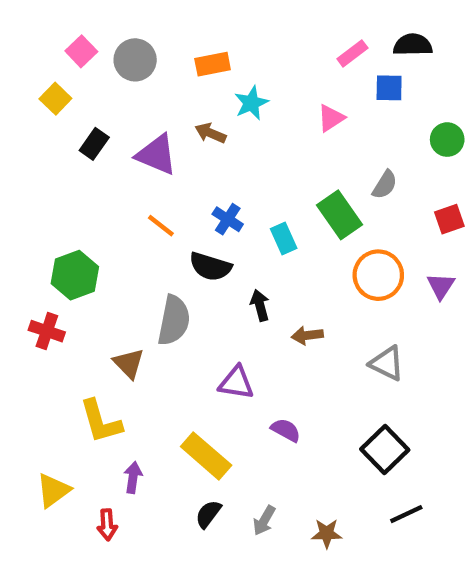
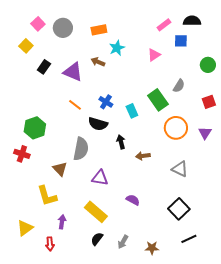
purple triangle: (236, 383) -> (100, 178), moved

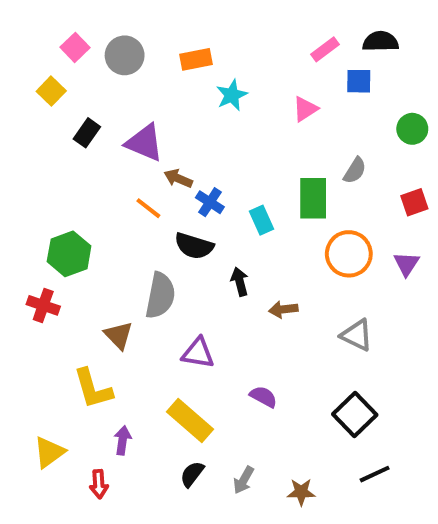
brown arrow: (98, 62) -> (178, 178), moved
green rectangle: (158, 100) -> (313, 198), turned 35

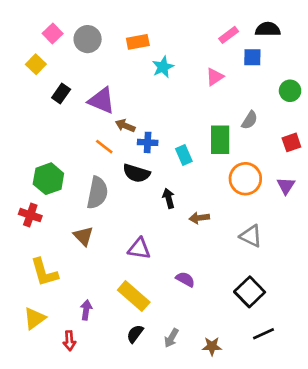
blue cross: (210, 202) -> (148, 142), turned -30
gray semicircle: (160, 295) -> (97, 193), moved
yellow L-shape: (93, 389) -> (44, 272), moved

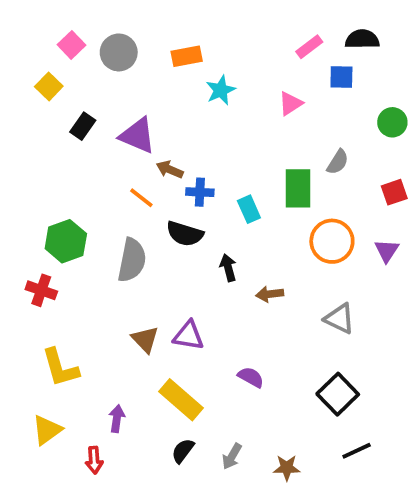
brown triangle: (83, 236) -> (145, 339), moved

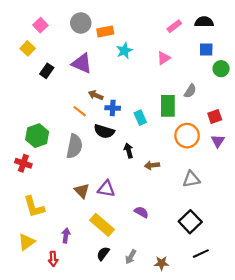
gray circle: (119, 52) -> (81, 23), moved
blue square: (341, 77) -> (206, 50), moved
purple triangle: (138, 136) -> (82, 63), moved
red square: (394, 192) -> (215, 116), moved
gray triangle: (340, 319) -> (191, 179), turned -36

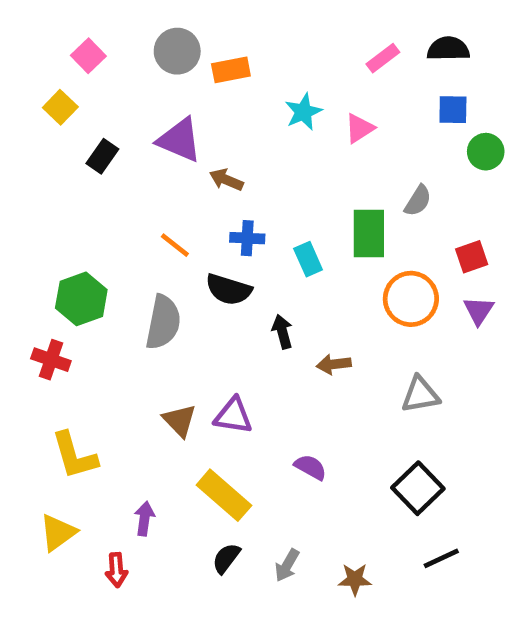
cyan star: (124, 51) -> (303, 112), moved
brown arrow: (96, 95) -> (226, 180), moved

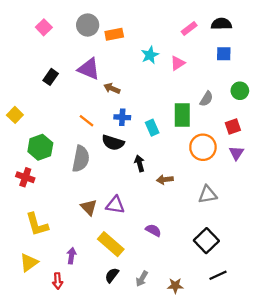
yellow square: (60, 107) -> (15, 115), moved
green circle: (486, 152) -> (240, 91), moved

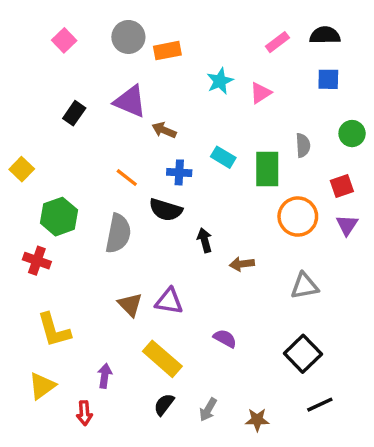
gray semicircle: (206, 99) -> (303, 145), turned -35
cyan rectangle: (152, 128) -> (223, 157), moved, turned -35

